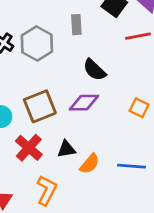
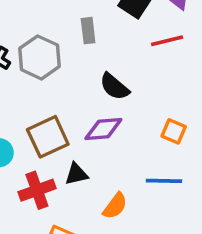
red cross: (29, 148) -> (37, 190), turned 32
black triangle: (66, 149) -> (76, 174), moved
blue line: (131, 166) -> (164, 181), moved

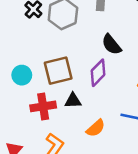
purple diamond: (103, 129) -> (98, 73), turned -52

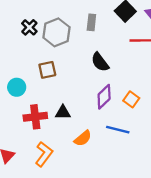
brown square: (58, 71) -> (47, 70), moved, size x0.7
purple diamond: (98, 73) -> (104, 97), moved

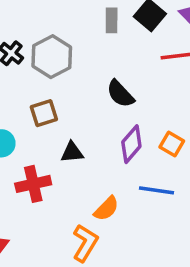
gray rectangle: (91, 22) -> (112, 20), moved
black triangle: (63, 112) -> (72, 152), moved
orange L-shape: (44, 154) -> (85, 243), moved

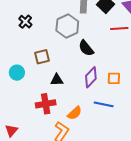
gray hexagon: (52, 57) -> (67, 26), moved
orange square: (172, 144) -> (114, 78), turned -32
red cross: (33, 184) -> (46, 104), moved

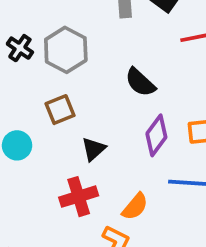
gray hexagon: (67, 26) -> (66, 50), moved
black triangle: (57, 80) -> (94, 149), turned -32

